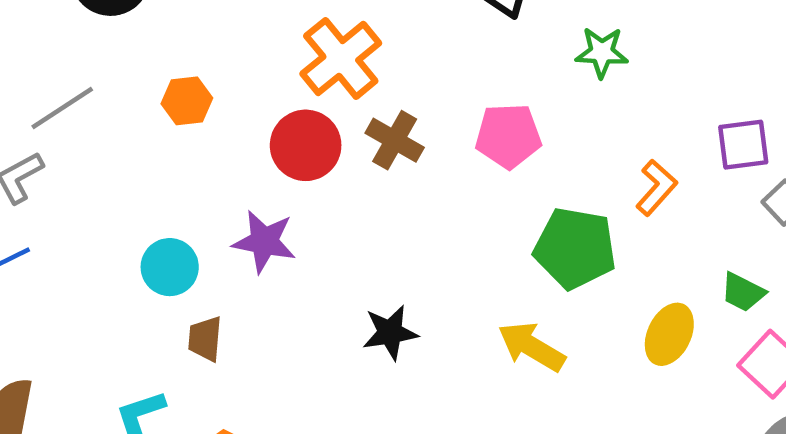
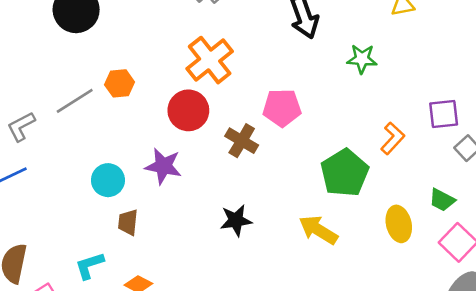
gray line: (62, 108) -> (75, 101), moved
pink pentagon: (508, 136) -> (282, 108), moved
brown cross: (395, 140) -> (242, 141), moved
green pentagon: (575, 248) -> (345, 173), turned 30
yellow ellipse: (669, 334) -> (399, 224), turned -40

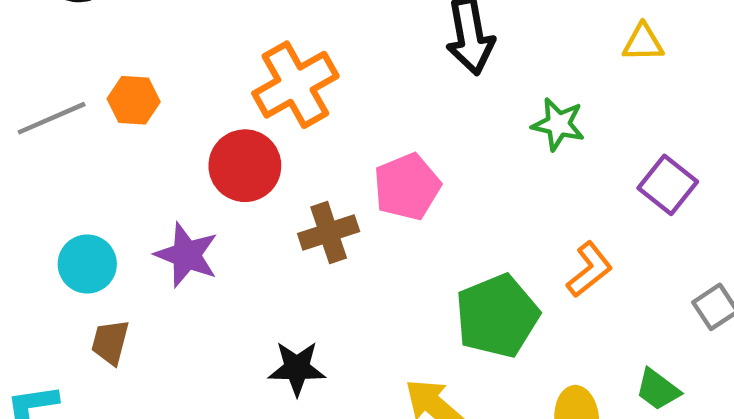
pink pentagon: (282, 108) -> (407, 187), turned -30
purple square: (444, 114) -> (668, 185), moved, turned 36
brown cross: (242, 141) -> (329, 233), turned 32

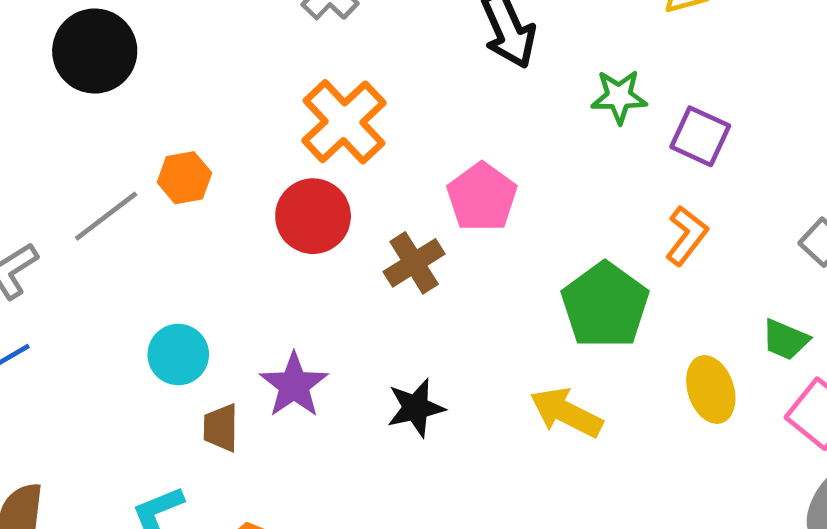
purple square: (668, 185) -> (700, 136), moved
purple star: (187, 255) -> (294, 385), moved, turned 30

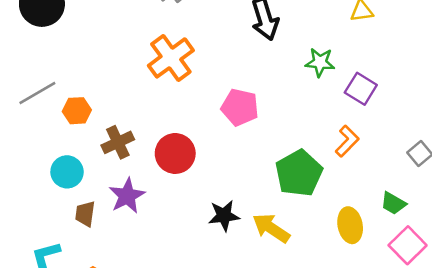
orange hexagon: (184, 178) -> (77, 111), moved
pink pentagon: (482, 197) -> (240, 107), turned -30
red circle: (313, 216) -> (175, 153), moved
brown cross: (414, 263) -> (118, 142), moved
black star: (416, 408) -> (224, 216), moved

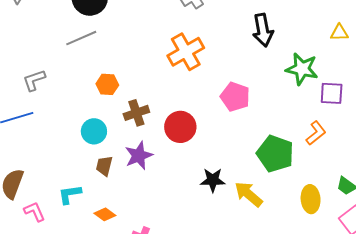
green star: (320, 62) -> (302, 69), size x1.4
purple square: (361, 89) -> (332, 93), turned -35
gray line: (37, 93) -> (81, 38), moved
green pentagon: (299, 173) -> (275, 154), turned -30

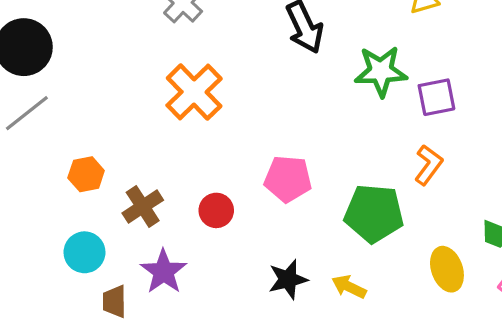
pink pentagon: (235, 97) -> (288, 179), moved
red circle: (180, 127) -> (216, 210), size x0.7
yellow arrow: (249, 194) -> (349, 287), size x0.7

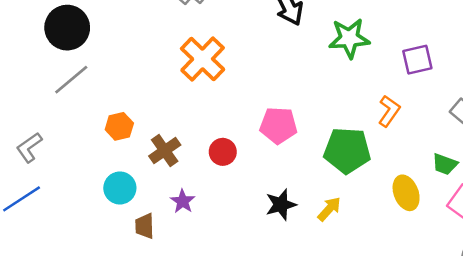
purple square: (436, 97) -> (417, 60), moved
purple star: (164, 272) -> (183, 201), size x0.7
yellow arrow: (349, 287) -> (329, 209), turned 108

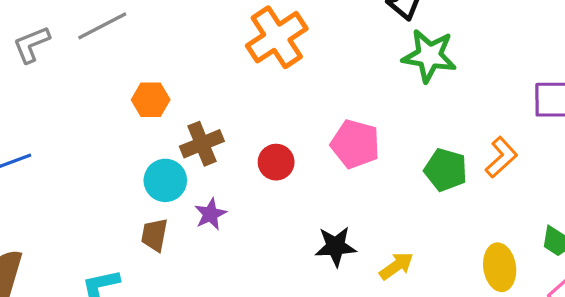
green star: (349, 38) -> (429, 56), moved
gray L-shape: (29, 147) -> (31, 44), moved
green pentagon: (347, 150) -> (446, 170), moved, size x0.7
cyan circle: (120, 188) -> (165, 180), moved

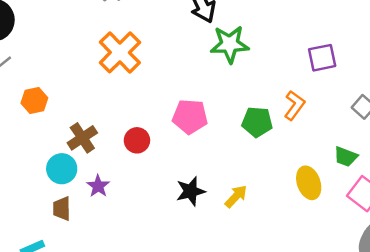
orange hexagon: (151, 100) -> (34, 101), moved

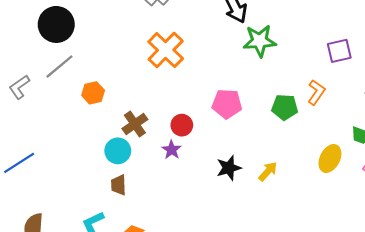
yellow ellipse: (309, 183) -> (330, 158), turned 48
purple star: (98, 186) -> (172, 150), moved

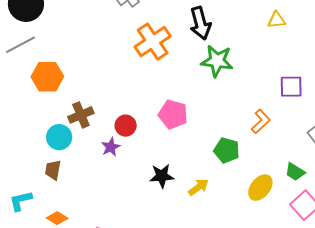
orange cross: (166, 50) -> (153, 42), moved
orange hexagon: (93, 93) -> (47, 77), size x1.4
green pentagon: (285, 107) -> (227, 150), moved

